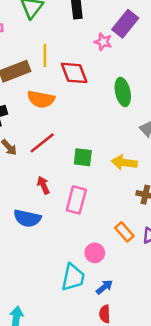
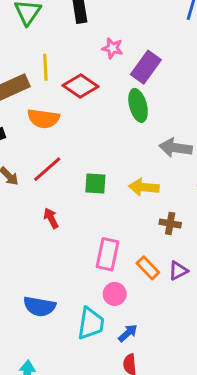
purple rectangle: (125, 24) -> (146, 67), moved
red diamond: (74, 73) -> (80, 86), turned -32
pink rectangle: (76, 200) -> (107, 254), moved
blue semicircle: (27, 218) -> (39, 306), moved

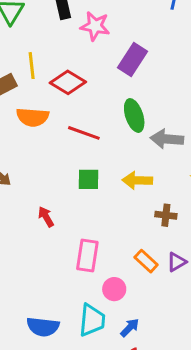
pink star: (112, 48) -> (95, 26), moved, size x1.4
green ellipse: (138, 105) -> (134, 115), moved
red line: (47, 169) -> (84, 133), moved, turned 64
pink rectangle: (107, 254) -> (87, 256), moved
blue semicircle: (39, 306) -> (43, 327), moved

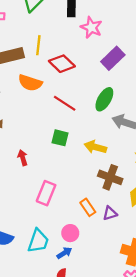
green ellipse: (134, 115) -> (104, 99), turned 35
brown cross: (166, 215) -> (110, 177), size x1.5
pink circle: (114, 289) -> (70, 233), moved

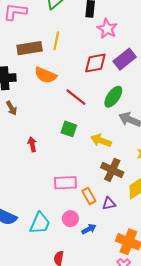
red diamond: (62, 64) -> (95, 63), moved, turned -60
pink rectangle: (46, 193) -> (65, 183), moved, turned 60
blue arrow: (64, 253) -> (89, 229), moved

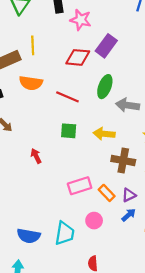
red diamond: (95, 63) -> (78, 57), turned 30
blue arrow: (89, 229) -> (129, 215), moved

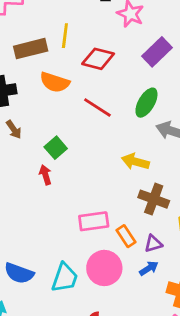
red diamond: (78, 57) -> (98, 59), moved
green square: (69, 131) -> (56, 148), moved, turned 35
pink circle: (94, 221) -> (104, 268), size x1.6

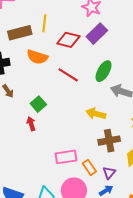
purple rectangle: (157, 52) -> (97, 34), moved
brown cross: (154, 199) -> (109, 141), turned -30
purple triangle: (153, 244) -> (109, 173), turned -32

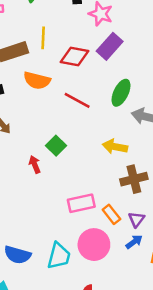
green square: (38, 104) -> (56, 146), moved

